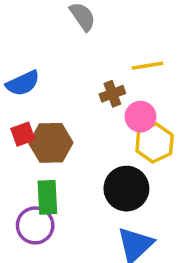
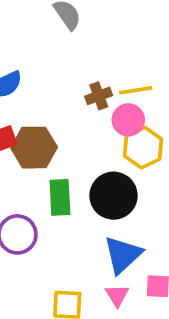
yellow line: (147, 66) -> (136, 90), moved
green rectangle: (47, 197) -> (60, 197), moved

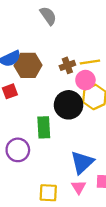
brown hexagon: (34, 148) -> (28, 65), moved
black circle: (113, 196) -> (69, 105), moved

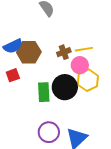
green rectangle: (44, 127) -> (44, 92), moved
purple circle: (18, 150) -> (49, 132), moved

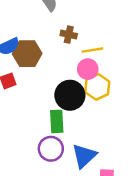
brown cross: (64, 52) -> (69, 35), moved, turned 32
green rectangle: (44, 92) -> (57, 121), moved

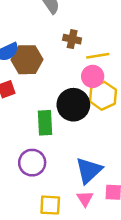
green rectangle: (57, 121) -> (45, 123), moved
purple circle: (51, 149) -> (32, 163), moved

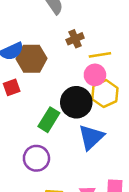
brown cross: (72, 39) -> (75, 39), turned -35
green rectangle: (45, 123) -> (49, 120), turned 35
blue triangle: (89, 170) -> (91, 137), moved

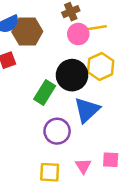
pink circle: (95, 75) -> (78, 34), moved
purple circle: (36, 158) -> (57, 131), moved

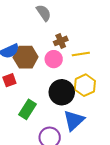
pink circle: (78, 34) -> (54, 59), moved
green rectangle: (45, 93) -> (28, 109), moved

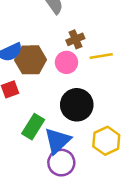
yellow hexagon: (85, 85) -> (106, 141), moved
blue triangle: (74, 120) -> (57, 141), moved

